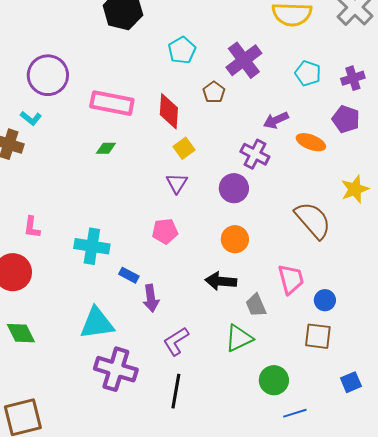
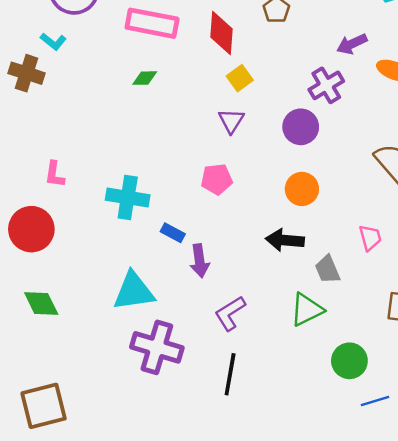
purple cross: (255, 154) -> (326, 85), turned 32
pink trapezoid: (291, 279) -> (370, 238), size x0.7

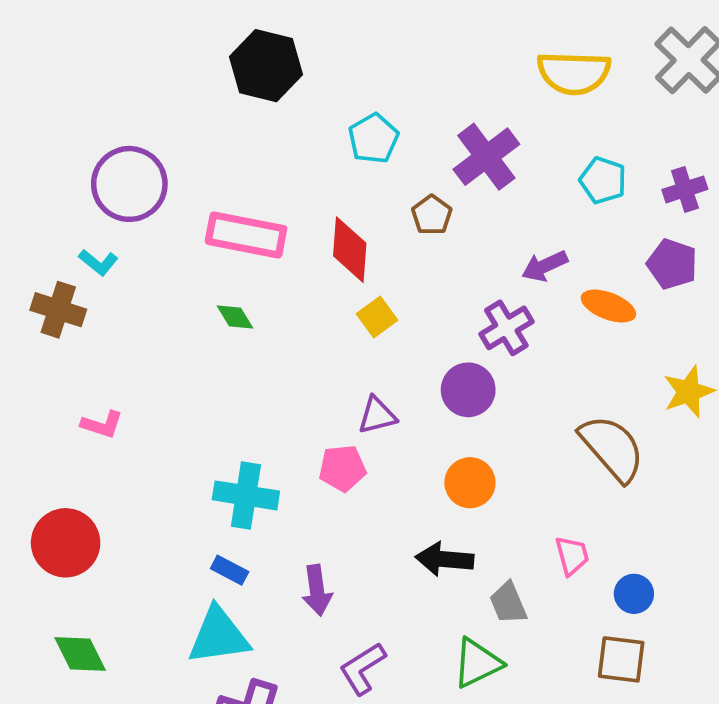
green diamond: (145, 78) -> (235, 317), turned 60
purple triangle: (231, 121) -> (377, 415), moved, turned 44
pink L-shape: (55, 174) -> (102, 424), moved, turned -80
cyan cross: (128, 197) -> (246, 495), moved
blue rectangle: (173, 233) -> (230, 570), moved

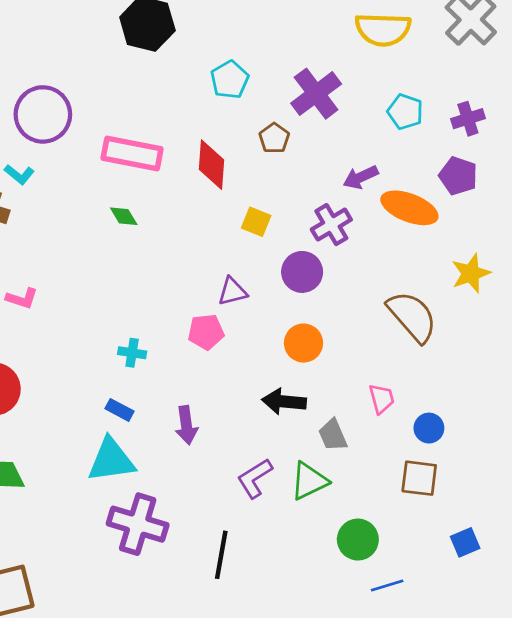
orange ellipse: (608, 306) -> (409, 208), size x1.4
yellow square: (377, 317) -> (256, 222), moved, turned -32
cyan cross: (246, 495) -> (132, 353), size x0.6
purple L-shape: (363, 669) -> (255, 478), moved

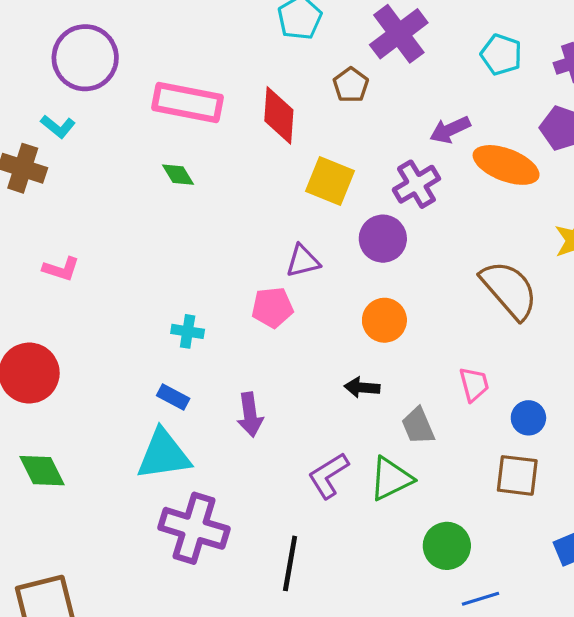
yellow square: (256, 222) -> (330, 181), size x1.4
black arrow: (284, 402) -> (362, 387), size x0.7

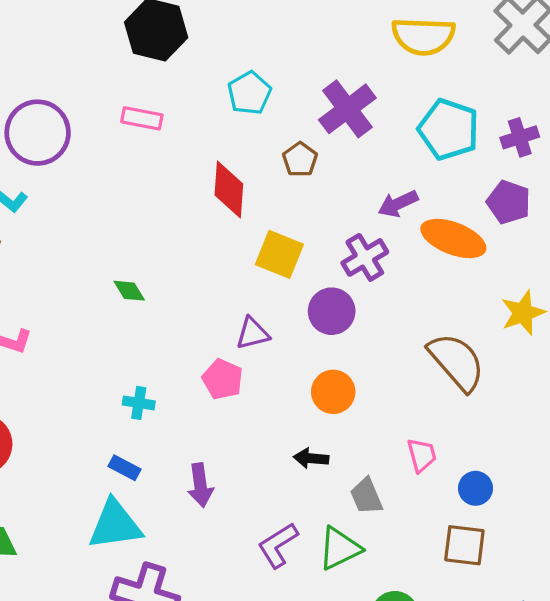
cyan pentagon: (501, 55) -> (449, 129), size x1.5
pink rectangle: (188, 103) -> (142, 118), moved, size x0.6
green diamond: (178, 175) -> (129, 291), moved
pink pentagon: (272, 307) -> (223, 379), turned 30

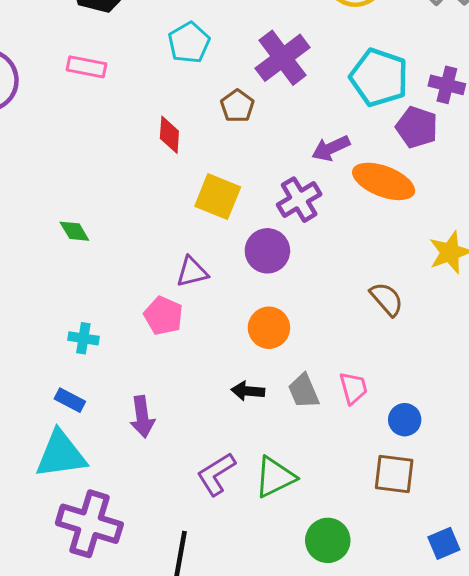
purple cross: (520, 137) -> (447, 85), turned 32
red diamond: (229, 189) -> (169, 135), size x0.7
purple pentagon: (509, 202) -> (417, 127), moved
brown semicircle: (457, 362) -> (387, 299), size x0.6
gray trapezoid: (366, 496) -> (304, 391), moved

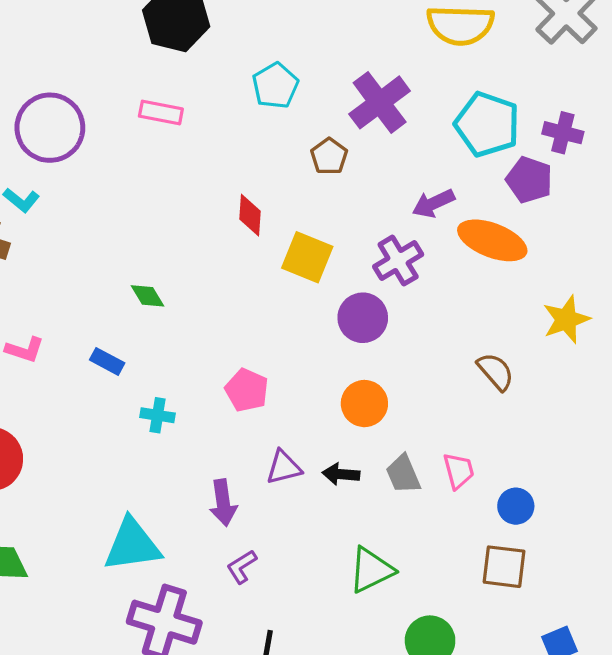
red diamond: (169, 135) -> (250, 215), moved
purple triangle: (192, 272) -> (284, 467), moved
blue rectangle: (70, 400) -> (107, 361), moved
purple L-shape: (216, 474) -> (242, 567), moved, size x0.7

